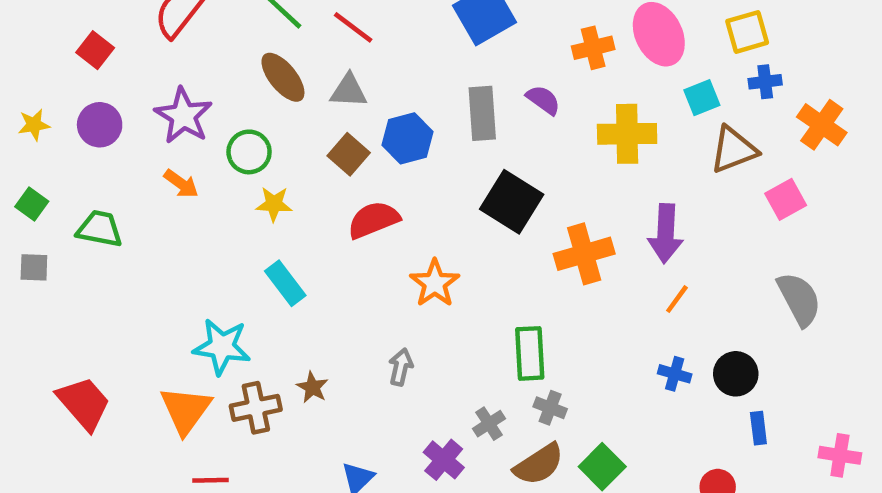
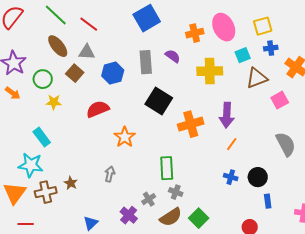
brown square: (349, 154) -> (75, 73), moved
cyan rectangle: (285, 283) -> (42, 137), moved

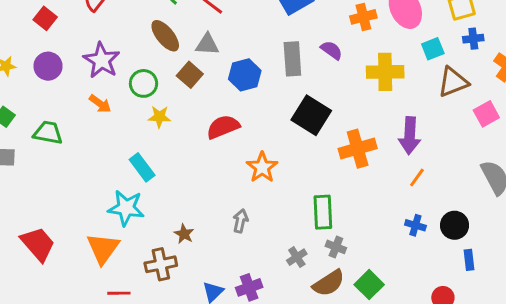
brown cross: (46, 192) -> (161, 264), moved
purple cross: (129, 215) -> (249, 287), moved, turned 30

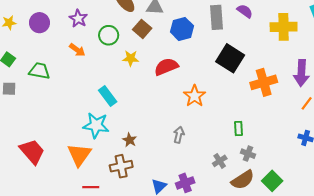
purple star: (102, 60) -> (78, 18), size x0.7
yellow star: (159, 117) -> (131, 58), moved
green rectangle: (323, 212) -> (239, 128), size x0.6
brown star: (184, 234) -> (130, 140), moved

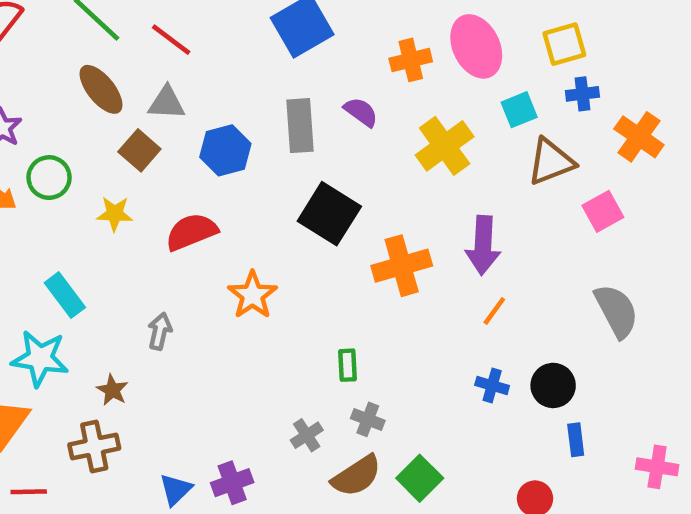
yellow cross: (284, 27) -> (445, 146), turned -35
green circle: (109, 35) -> (49, 178), moved
gray arrow: (179, 135) -> (160, 331), moved

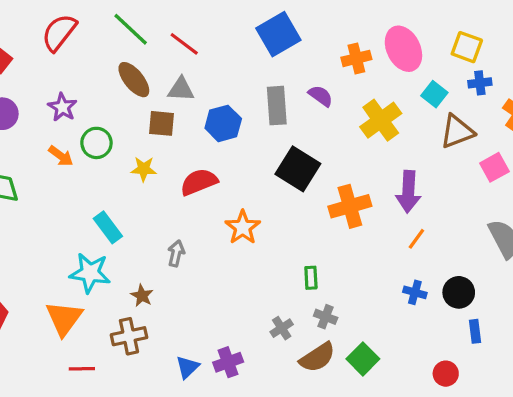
yellow square: (564, 44) -> (467, 47), turned 36
cyan square: (519, 110) -> (434, 94), turned -30
brown square: (139, 150) -> (161, 123), turned -36

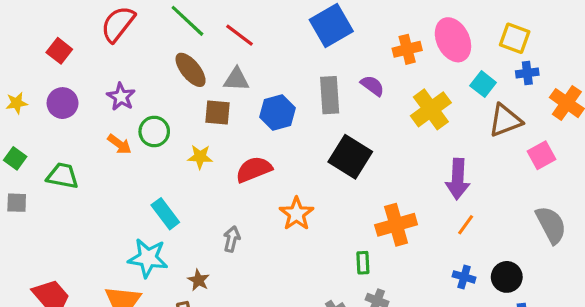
orange cross: (350, 206) -> (396, 225), moved

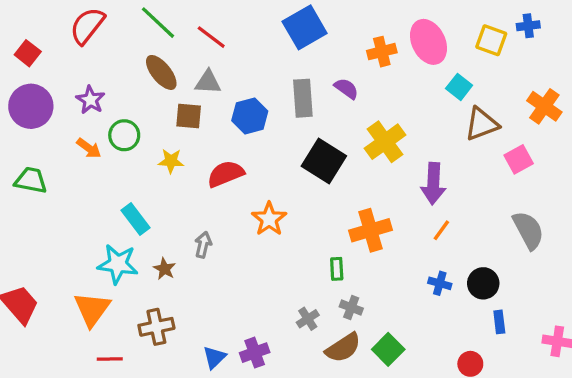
blue cross: (527, 73) -> (528, 26), moved
purple circle: (63, 103) -> (31, 106), size x1.4
yellow cross: (431, 109) -> (385, 142), moved
brown star: (198, 280) -> (164, 269), moved

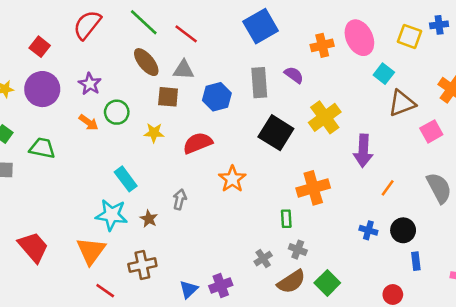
orange line: (441, 230) -> (388, 188), moved
red line: (110, 359) -> (105, 291), turned 36

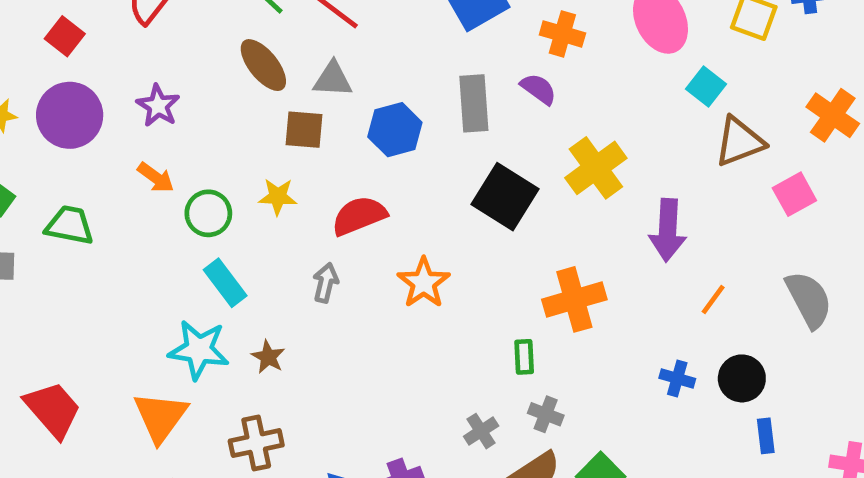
orange cross: (322, 45) -> (562, 34), moved, turned 30
green circle: (117, 112) -> (208, 213), moved
gray arrow: (180, 199) -> (326, 283), moved

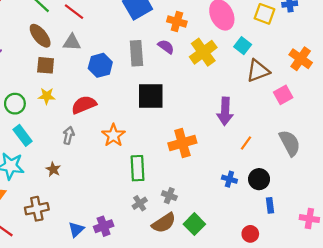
brown square: (304, 130) -> (46, 65), moved
yellow cross: (596, 168) -> (203, 52), moved
black square: (505, 197) -> (151, 96), turned -32
brown star: (268, 357) -> (53, 169), moved
green rectangle: (524, 357) -> (138, 168), moved, size x1.6

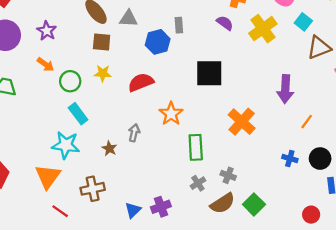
gray rectangle: (136, 53) -> (179, 25), moved, size x0.6
gray arrow: (69, 135) -> (134, 133), moved
orange cross: (182, 143) -> (242, 122), turned -32

